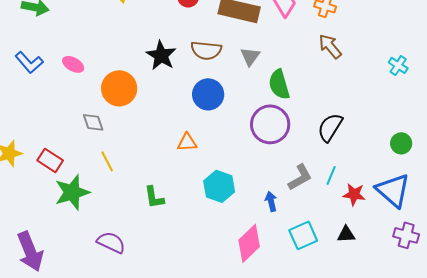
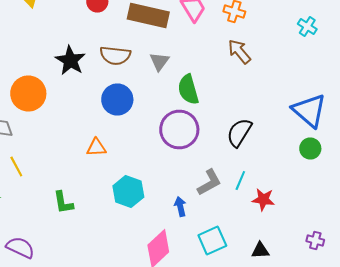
cyan cross: (398, 65) -> (307, 26), moved
blue triangle: (393, 190) -> (309, 110), moved
black triangle: (346, 234) -> (260, 250), moved
purple cross: (406, 235) -> (315, 240), size x0.7

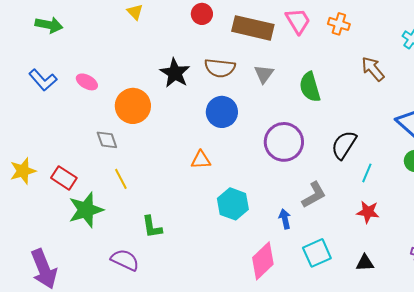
brown arrow: (239, 52) -> (373, 69), moved
green semicircle: (188, 90) -> (310, 87), moved
cyan line: (240, 180) -> (367, 173), moved
green L-shape: (63, 202) -> (152, 227), moved

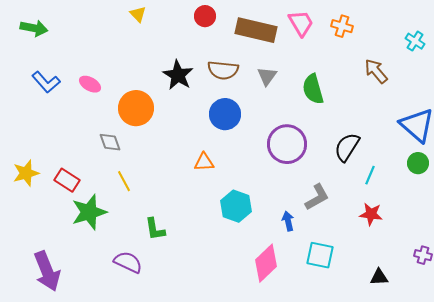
green arrow: (49, 25) -> (34, 28), moved
cyan square: (317, 253) -> (320, 255), turned 36
black triangle: (365, 263) -> (379, 277), moved

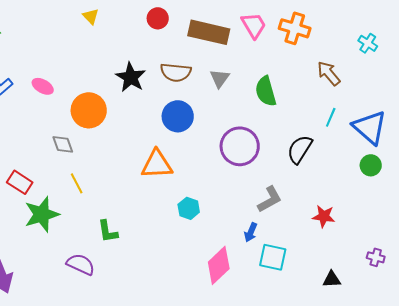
orange cross: (342, 26) -> (295, 28), size x1.4
orange triangle: (204, 162) -> (157, 164), size x1.6
cyan line: (370, 175) -> (331, 117), moved
cyan hexagon: (236, 206) -> (189, 208), size x0.7
blue arrow: (288, 221) -> (251, 232), moved, turned -144

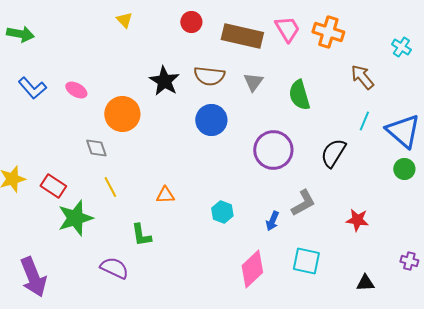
orange triangle: (157, 164) -> (165, 195), moved, size x0.6
blue arrow: (251, 232) -> (272, 221), moved

